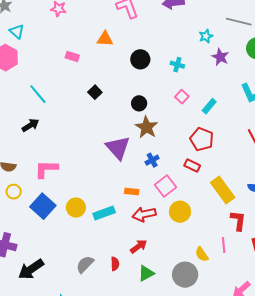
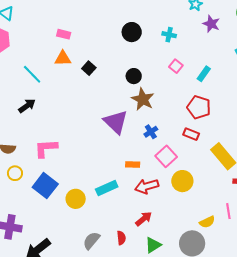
orange triangle: (105, 39) -> (63, 58), moved
yellow circle: (76, 207) -> (76, 199), moved
yellow semicircle: (202, 254) -> (207, 222), turned -77

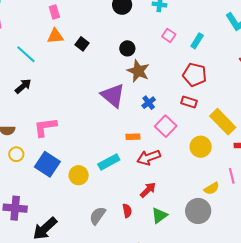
pink rectangle: (64, 34) -> (54, 12), turned 64
yellow circle: (182, 181) -> (201, 147), moved

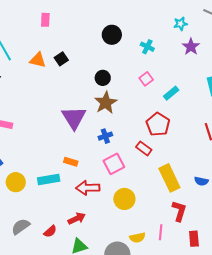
orange triangle: (55, 36) -> (38, 60), moved
orange rectangle: (133, 137) -> (71, 162), moved
yellow circle: (201, 147) -> (124, 199), moved
red semicircle: (127, 211) -> (50, 231), turned 40

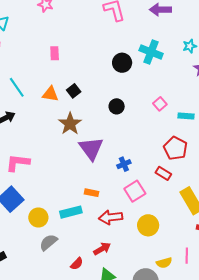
cyan cross: (147, 47) -> (151, 52), moved, size x1.6
cyan rectangle: (171, 93) -> (186, 116), turned 49
brown star: (106, 103) -> (70, 124), moved
gray semicircle: (21, 227) -> (48, 242), moved

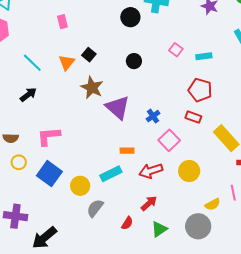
orange triangle: (50, 94) -> (67, 63), turned -48

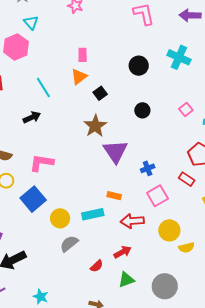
black circle: (130, 17) -> (139, 66), moved
orange triangle: (67, 63) -> (79, 77), moved
yellow semicircle: (213, 204) -> (186, 248), moved

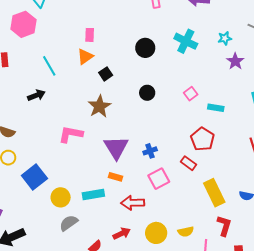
purple triangle: (115, 151) -> (116, 148), moved
pink L-shape: (42, 163) -> (71, 134), moved
yellow circle: (169, 230) -> (156, 233), moved

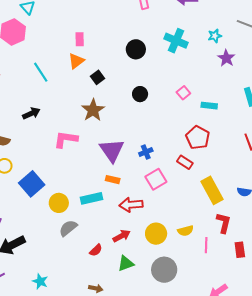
black arrow: (36, 95) -> (31, 113), moved

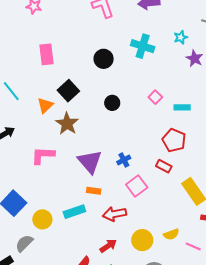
pink rectangle: (80, 39) -> (47, 54), size x1.5
orange triangle: (76, 61) -> (45, 105), moved
black square: (98, 77) -> (68, 91), size x1.5
gray semicircle: (68, 228) -> (24, 243), moved
pink line: (206, 245) -> (193, 246), turned -63

